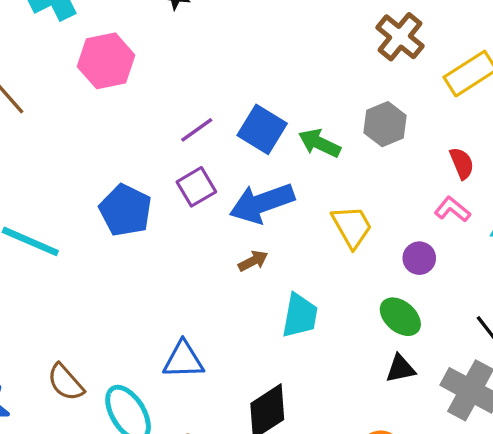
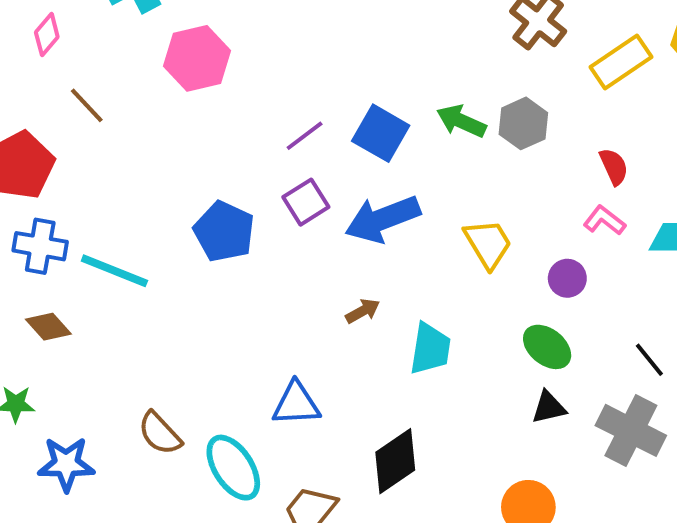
green arrow: (320, 143) -> (461, 121), moved
brown arrow: (253, 261) -> (363, 311), moved

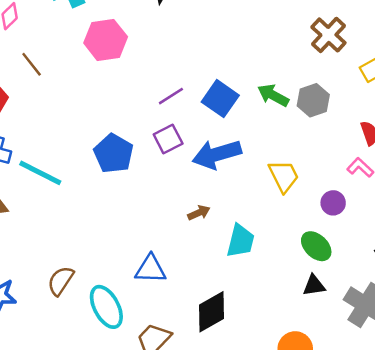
brown semicircle: (160, 433) -> (61, 281), turned 72

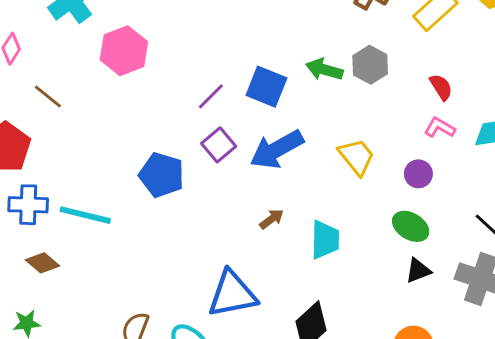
blue triangle: (151, 269) -> (232, 294), size x1.4

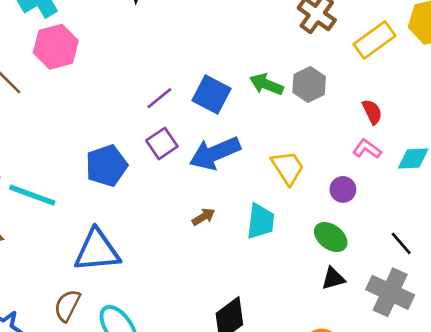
pink hexagon: (124, 51) -> (56, 47), moved
blue pentagon: (162, 175) -> (107, 166), turned 30
cyan trapezoid: (325, 240) -> (261, 221), moved
blue triangle: (232, 294) -> (97, 251), moved

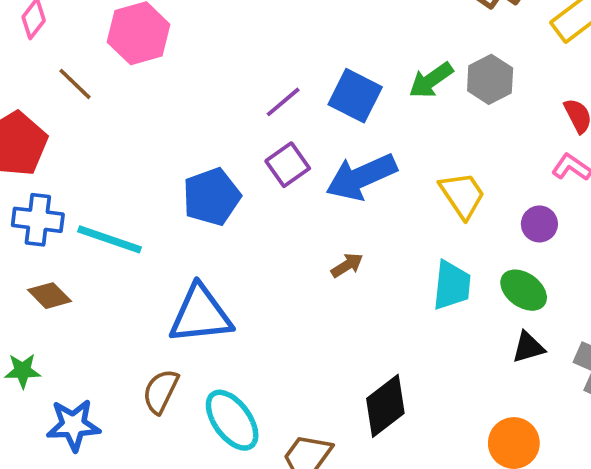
green arrow: (266, 84) -> (431, 80), turned -56
cyan trapezoid: (261, 221) -> (452, 285), moved

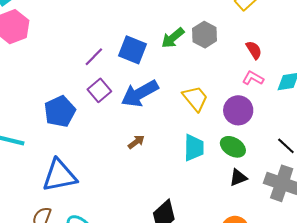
purple circle: (539, 224) -> (238, 110), size x1.5

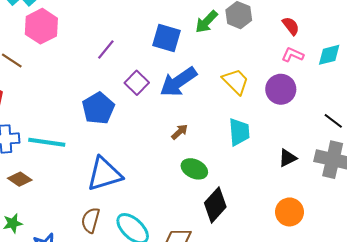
purple line: (94, 57) -> (106, 50), moved
green ellipse: (233, 147) -> (194, 169), moved

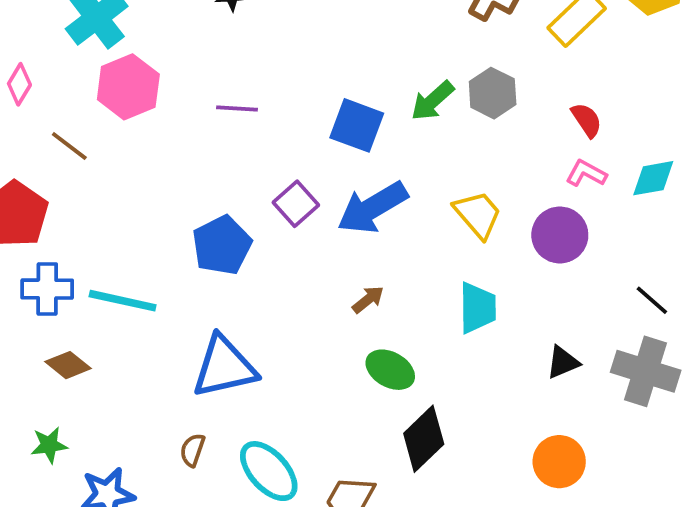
purple line: (106, 50) -> (237, 109), moved, turned 50
brown semicircle: (90, 220) -> (192, 450), size x0.7

